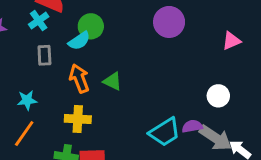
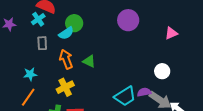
yellow cross: (78, 119) -> (65, 87), turned -30

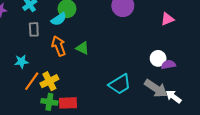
yellow cross: (65, 87) -> (49, 81), moved
purple semicircle: (144, 92) -> (168, 65), moved
orange line: (28, 97) -> (32, 81), moved

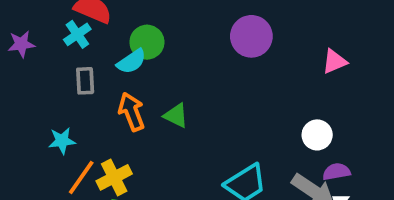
purple semicircle: (168, 65) -> (336, 172), moved

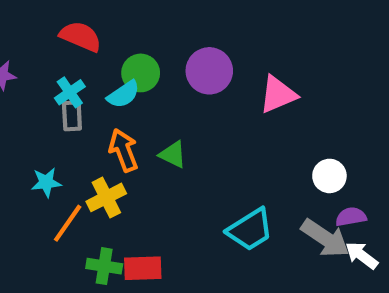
cyan cross: (77, 34) -> (70, 92), moved
purple circle: (251, 36) -> (209, 71), moved
pink triangle: (335, 61) -> (278, 94), moved, size x1.4
yellow cross: (114, 177) -> (106, 197), moved

